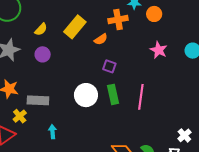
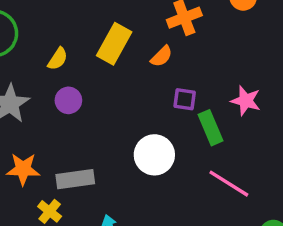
pink star: (159, 50) -> (246, 101), moved
green rectangle: (113, 94) -> (210, 128), moved
pink line: (141, 97) -> (229, 184), moved, turned -55

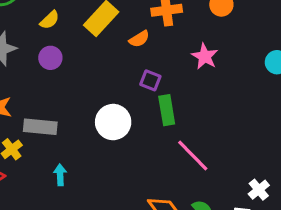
pink star: (246, 101) -> (205, 56), moved
pink line: (229, 184) -> (193, 155), moved

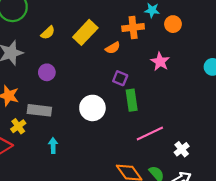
purple circle: (50, 58) -> (47, 72), moved
pink line: (193, 155) -> (150, 133), turned -72
white cross: (259, 190) -> (182, 149), moved

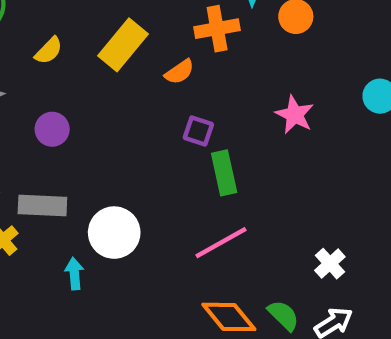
pink star: (160, 62) -> (295, 115), moved
white circle: (92, 108) -> (114, 233), moved
pink line: (150, 133) -> (221, 243), moved

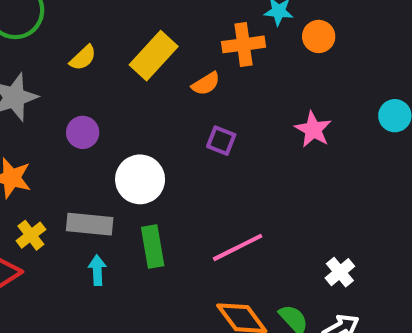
green rectangle: (224, 173) -> (153, 247), moved
gray rectangle: (42, 206) -> (90, 224), moved
white circle: (114, 233) -> (140, 179), moved

